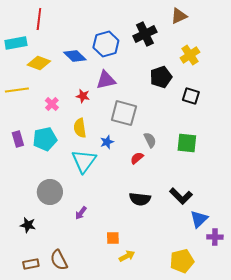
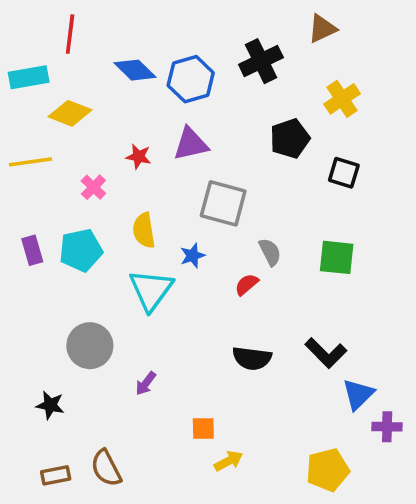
blue diamond: (75, 56) -> (135, 70), moved
red star: (83, 96) -> (138, 157), moved

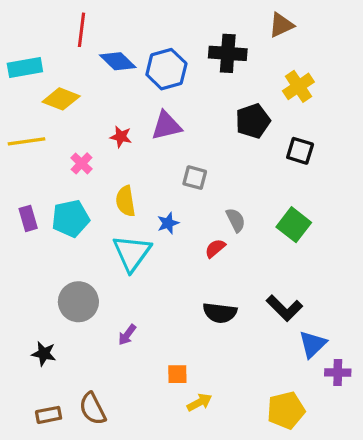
red line: (70, 34) -> (82, 30), moved
black cross: (261, 61) -> (228, 53), turned 30
gray square: (223, 203) -> (195, 178), size x0.6
green square: (337, 257) -> (294, 225), turned 32

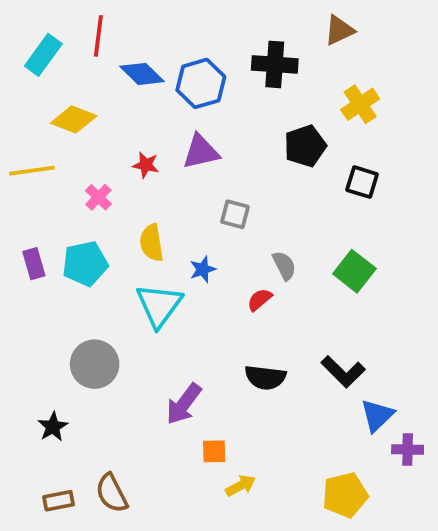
cyan rectangle: (25, 68) -> (43, 55), moved, turned -44
purple arrow: (127, 335) -> (184, 404), moved, size x1.6
black star: (44, 354) -> (53, 427), turned 30

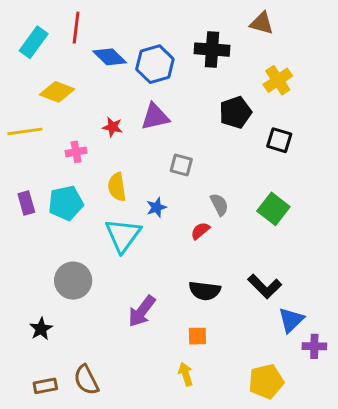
brown triangle: (339, 30) -> (262, 23), turned 40
pink cross: (98, 197) -> (76, 152), turned 36
orange square: (214, 451) -> (197, 336), moved
yellow arrow: (241, 486) -> (186, 374), turned -80

